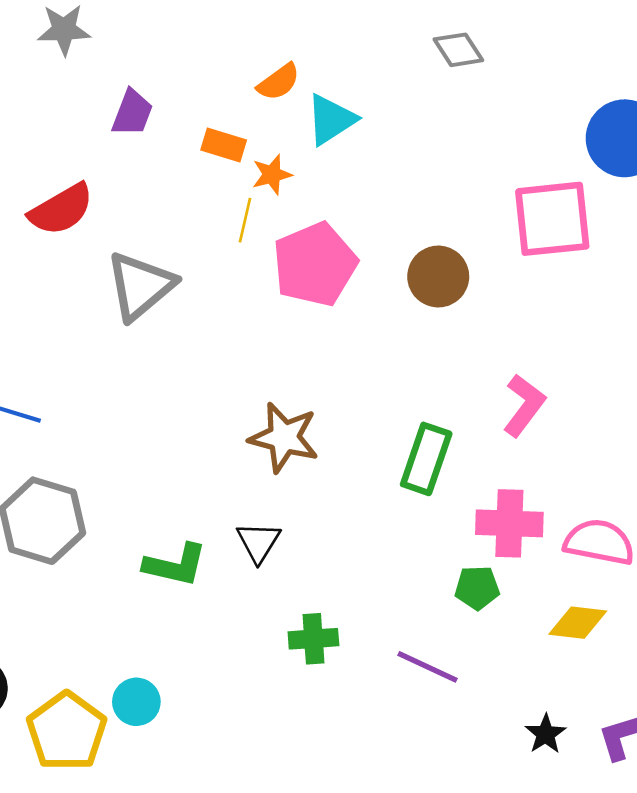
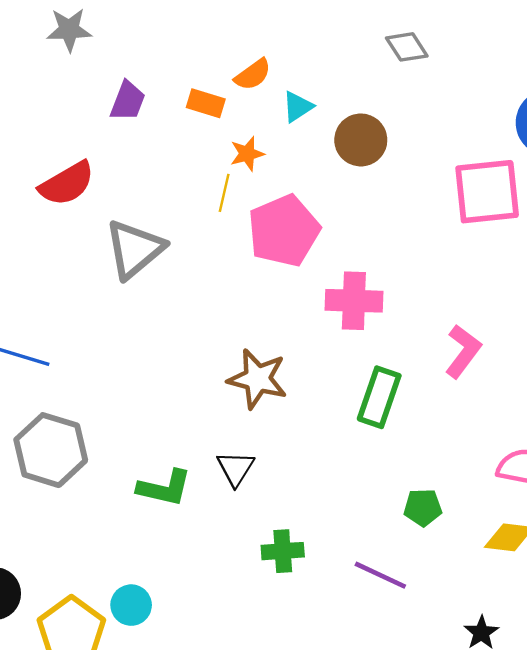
cyan triangle: (331, 120) -> (298, 107), size x0.7
orange rectangle: (224, 145) -> (206, 103), moved
brown circle: (438, 277) -> (361, 140), moved
pink cross: (509, 523) -> (354, 301), moved

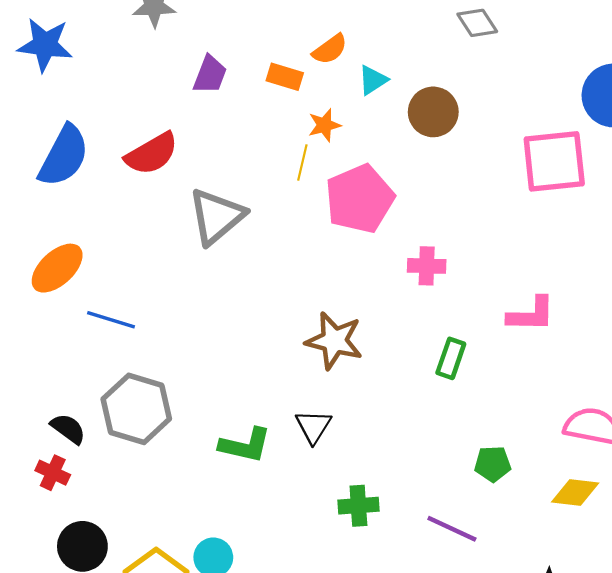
pink cross: (354, 301) -> (427, 266), size x0.7
pink L-shape: (463, 351) -> (531, 314), turned 54
green rectangle: (379, 397) -> (451, 358), size x0.7

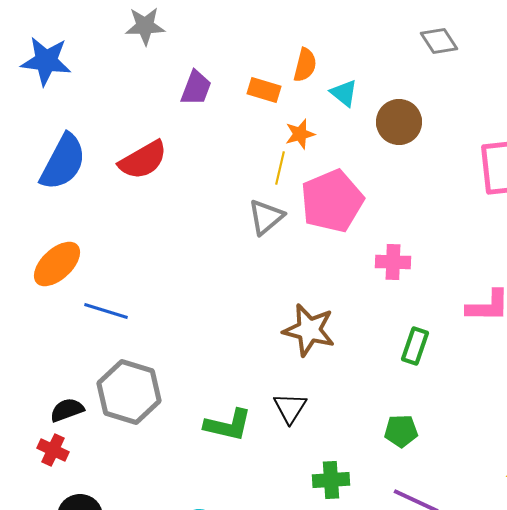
orange semicircle: (330, 49) -> (305, 65), turned -40
cyan triangle: (373, 80) -> (344, 93), turned -48
gray triangle: (217, 216) -> (266, 217), moved, size x0.7
black semicircle: (68, 429) -> (67, 410), turned -56
green pentagon: (493, 464) -> (401, 431), moved

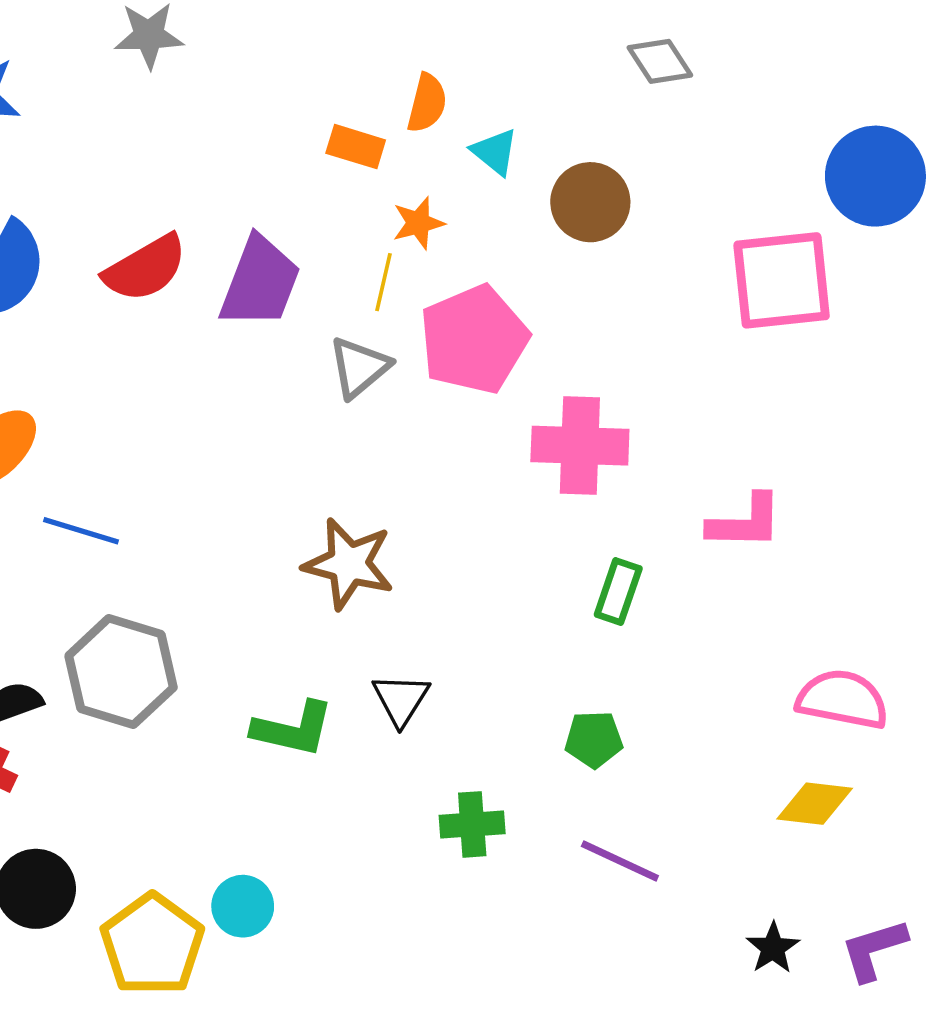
purple trapezoid: (196, 88) -> (260, 282), moved, size x1.5
pink cross: (393, 262) -> (580, 446), size x1.6
brown star: (309, 330) -> (349, 564), moved

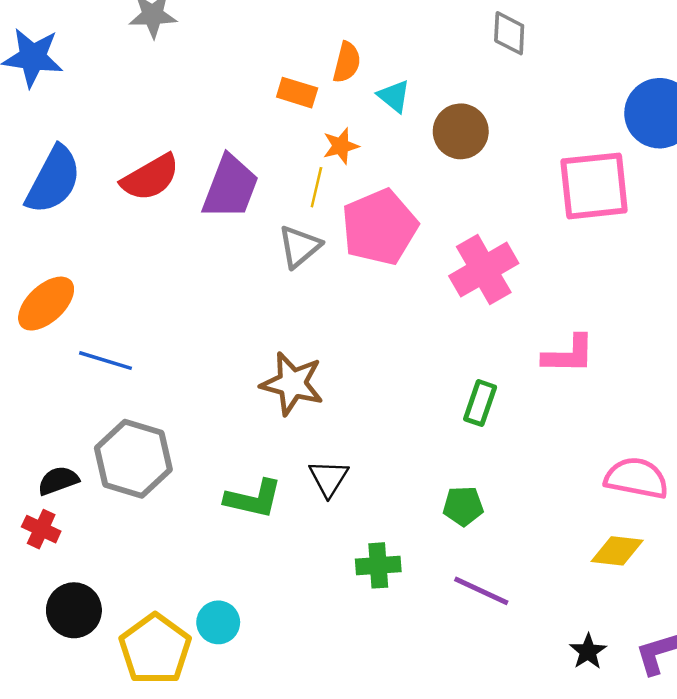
gray diamond: (660, 61) -> (509, 33), turned 36
pink cross: (580, 446) -> (484, 270), moved, turned -32

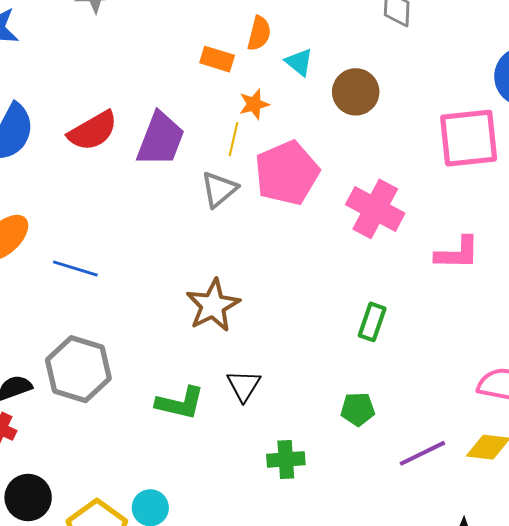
pink cross: (484, 270) -> (375, 209), turned -32
pink L-shape: (569, 354) -> (457, 253), moved
blue line: (105, 361) -> (75, 268), moved
brown star: (292, 384) -> (213, 305), turned 30
purple line: (481, 591) -> (422, 453), moved, turned -51

